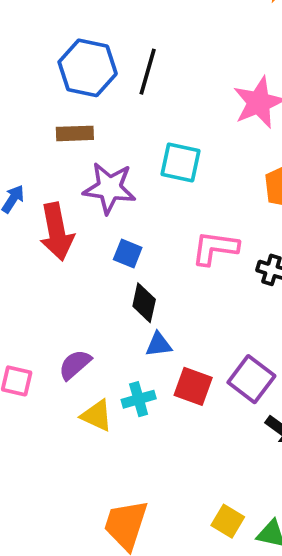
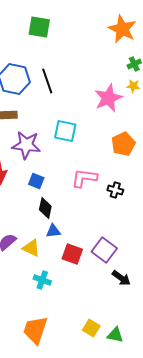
black line: (148, 72) -> (47, 81), turned -35
cyan cross: (139, 399) -> (42, 280), moved, turned 36
yellow triangle: (97, 416) -> (31, 248), moved

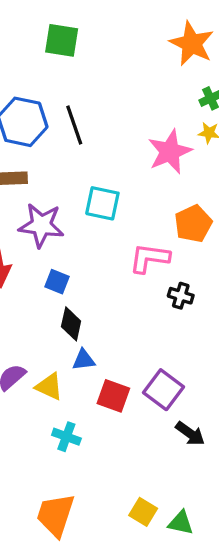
pink L-shape: (84, 178) -> (149, 258), moved

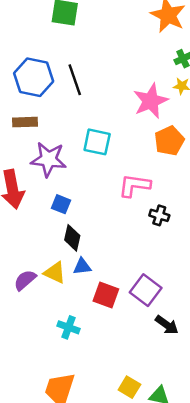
orange pentagon: (193, 224) -> (169, 141), moved
yellow triangle: (49, 387) -> (55, 273), moved

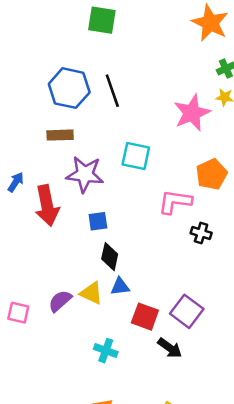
orange pentagon: (169, 141) -> (212, 174), moved
blue square: (61, 204) -> (98, 221), turned -30
black arrow: (167, 325) -> (170, 348), moved

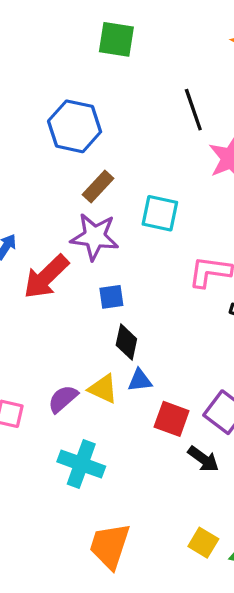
black line: (112, 91) -> (193, 110), moved
brown rectangle: (60, 135) -> (98, 187), moved, turned -45
red arrow: (47, 206) -> (46, 277), turned 57
cyan cross: (106, 351) -> (81, 464), moved, size x1.5

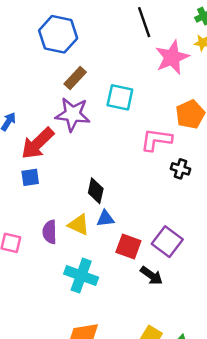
blue square: (111, 297) -> (30, 177), moved
purple semicircle: (63, 399) -> (50, 232), turned -50
cyan cross: (81, 464) -> (81, 276), moved

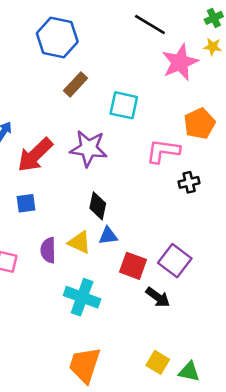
black line: (144, 22) -> (150, 24), turned -40
purple star: (73, 114) -> (89, 148), moved
black cross: (181, 169) -> (189, 182), turned -30
blue square: (30, 177) -> (26, 203), moved

